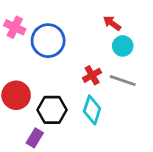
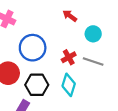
red arrow: (112, 23) -> (70, 16), moved
blue circle: (48, 41) -> (33, 48), moved

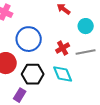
gray line: (93, 61) -> (86, 52), turned -30
cyan diamond: (69, 85) -> (63, 74), turned -40

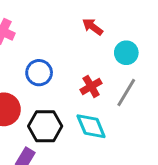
blue circle: (29, 39) -> (39, 73), size x0.7
gray line: (86, 52) -> (126, 93), turned -48

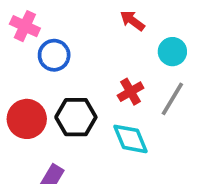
blue circle: (39, 73) -> (54, 55), moved
black hexagon: (45, 126) -> (76, 117), moved

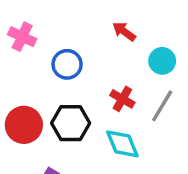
blue circle: (54, 55) -> (67, 64), moved
red cross: (131, 92) -> (122, 99), turned -30

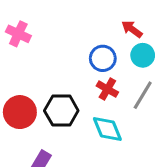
red arrow: (124, 31) -> (132, 29), moved
blue circle: (67, 64) -> (103, 58), moved

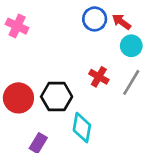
blue circle: (103, 58) -> (95, 19), moved
cyan diamond: (107, 129) -> (82, 128), moved, turned 32

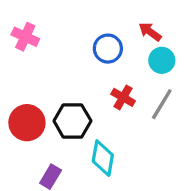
blue circle: (95, 19) -> (108, 49), moved

